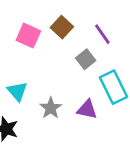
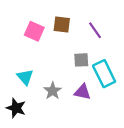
brown square: (62, 27) -> (62, 24), turned -36
gray square: (86, 59) -> (81, 60), moved, turned 35

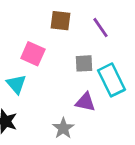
pink square: (34, 31) -> (33, 54), moved
gray star: (53, 91) -> (63, 128), moved

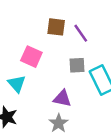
purple line: (101, 28) -> (81, 33), moved
purple triangle: (85, 102) -> (62, 98), moved

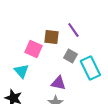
brown square: (56, 27) -> (51, 37), moved
gray square: (77, 65) -> (70, 56), turned 32

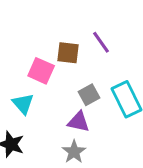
gray square: (70, 56) -> (89, 95), moved, turned 32

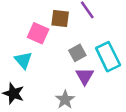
purple triangle: (79, 122) -> (85, 76), moved, turned 48

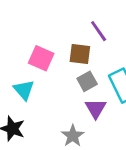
brown square: (60, 18) -> (80, 54), moved

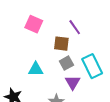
pink square: (41, 58) -> (34, 24), moved
cyan triangle: (24, 90) -> (36, 69), moved, turned -49

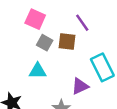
gray square: (66, 63) -> (45, 43), moved, turned -32
purple triangle: (73, 82) -> (80, 86), turned 35

